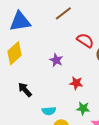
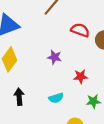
black arrow: (25, 90) -> (19, 97), moved, turned 49
cyan semicircle: (49, 111) -> (56, 98), moved

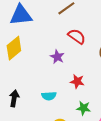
red semicircle: (80, 30) -> (77, 36), moved
black arrow: (19, 97) -> (14, 98), moved

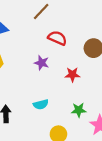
red star: (77, 81) -> (72, 75), moved

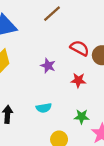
red semicircle: (57, 38) -> (80, 48), moved

